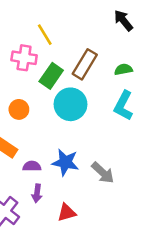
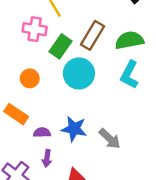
green semicircle: (123, 69) -> (129, 40), size x1.6

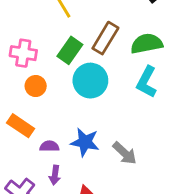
pink cross: (35, 29) -> (23, 53), moved

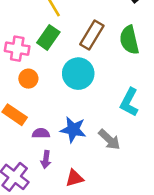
green semicircle: (147, 44) -> (129, 40), turned -92
green rectangle: (70, 50) -> (48, 37), moved
cyan L-shape: (147, 82) -> (129, 102), moved

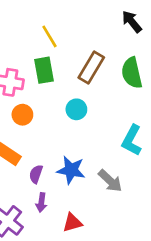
green rectangle: (48, 37) -> (44, 70), turned -45
cyan circle: (78, 74) -> (76, 109), size x0.6
purple semicircle: (41, 133) -> (36, 174), turned -70

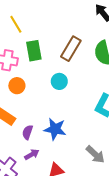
yellow line: (49, 36) -> (16, 24), moved
gray arrow: (110, 181) -> (95, 154), moved
purple arrow: (41, 202) -> (32, 154), turned -128

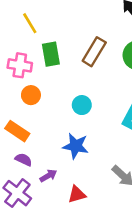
cyan circle: (59, 81) -> (82, 105), moved
purple semicircle: (28, 132) -> (24, 160), moved, turned 96

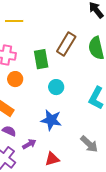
yellow line: (30, 23) -> (14, 21), turned -60
green rectangle: (51, 54) -> (41, 59), moved

